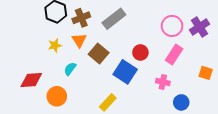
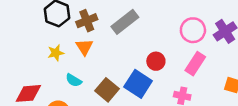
brown square: (99, 53) -> (107, 90), moved
cyan semicircle: (70, 69) -> (74, 80), turned -96

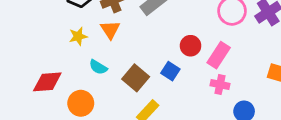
pink rectangle: (195, 64) -> (219, 55), moved
blue square: (138, 84) -> (170, 71), size x0.6

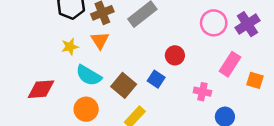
pink rectangle: (219, 55) -> (230, 64), moved
cyan semicircle: (98, 67) -> (89, 75), size x1.5
orange circle: (81, 103) -> (86, 109), moved

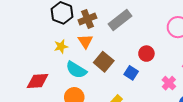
brown square: (124, 85) -> (104, 62), moved
pink cross: (202, 92) -> (169, 83), turned 32

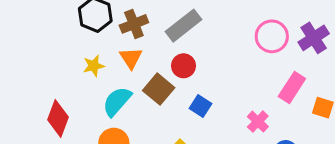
red circle: (146, 54) -> (184, 66), moved
cyan semicircle: (76, 70) -> (117, 101), turned 100
red diamond: (38, 81) -> (58, 118), turned -65

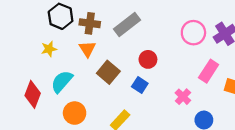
brown cross: (134, 24) -> (90, 23), turned 30
yellow star: (94, 66) -> (49, 49), moved
red circle: (184, 66) -> (148, 59), moved
cyan semicircle: (117, 101) -> (62, 82), moved

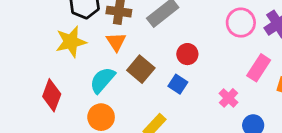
yellow star: (49, 49) -> (71, 42), size x1.6
cyan semicircle: (62, 82) -> (102, 80), moved

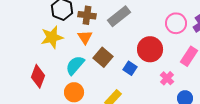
red circle: (187, 54) -> (150, 49), moved, size x1.6

